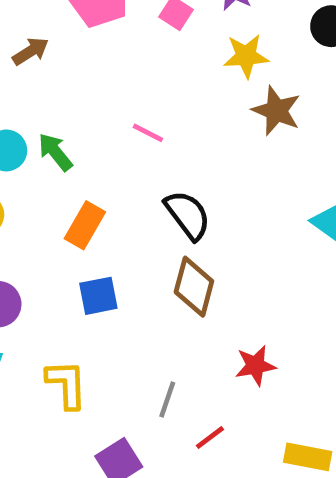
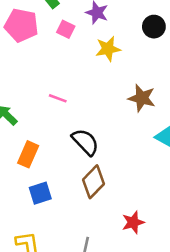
brown star: (276, 111) -> (142, 98), moved
brown diamond: (194, 287) -> (93, 182), turned 36

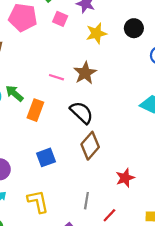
black circle: (154, 27) -> (134, 28), moved
brown star: (142, 98) -> (85, 73), moved, turned 30
orange rectangle: (28, 154) -> (35, 110), moved

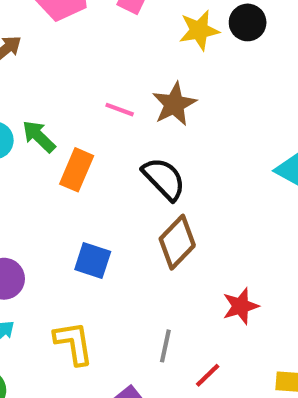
black circle: (134, 28) -> (248, 22), moved
blue square: (46, 157) -> (93, 261), turned 36

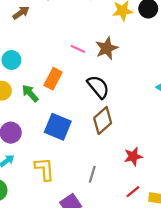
green arrow: (39, 136) -> (30, 93), moved
blue square: (93, 261) -> (58, 127), size x1.4
red line: (208, 375) -> (133, 192), moved

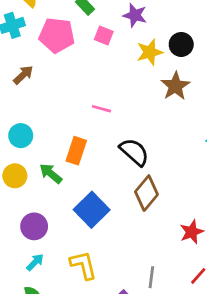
brown star: (107, 48) -> (175, 86), moved
blue square: (58, 127) -> (92, 210), turned 32
gray line: (92, 174) -> (151, 277), moved

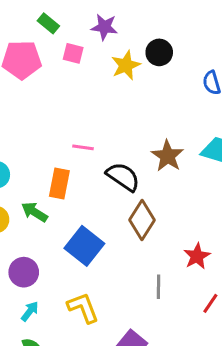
brown star: (175, 86) -> (168, 156), moved
pink line: (101, 109) -> (83, 147), moved
gray line: (151, 277) -> (159, 287), moved

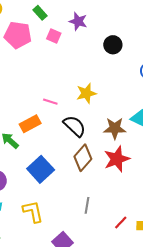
yellow star: (126, 65) -> (86, 93), moved
brown star: (168, 156) -> (115, 128), moved, turned 30
orange rectangle: (59, 183) -> (30, 124), turned 42
red star: (197, 256) -> (117, 159), moved, size x1.4

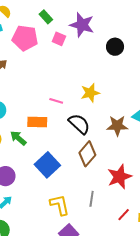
purple star: (78, 21) -> (82, 25), size x1.4
orange rectangle: (30, 124) -> (37, 122), turned 30
red star: (117, 159) -> (119, 177), moved
yellow L-shape: (33, 212) -> (60, 205), moved

